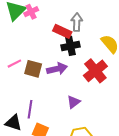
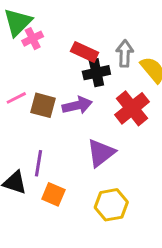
pink cross: (31, 12) -> (33, 39), moved
gray arrow: (77, 22) -> (125, 53), moved
purple triangle: (74, 102) -> (101, 153), size x1.5

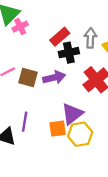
red rectangle: (85, 52) -> (60, 37), turned -66
orange square: (53, 194) -> (58, 129), moved, turned -30
yellow hexagon: (111, 205) -> (80, 134), moved

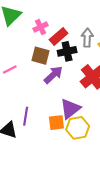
pink cross: (20, 27) -> (40, 27), moved
brown square: (28, 78) -> (40, 56), moved
purple arrow: (54, 78) -> (53, 75), turned -30

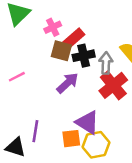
gray arrow: (87, 38) -> (106, 63), moved
brown square: (40, 56) -> (61, 51), moved
purple triangle: (70, 109) -> (87, 122), turned -50

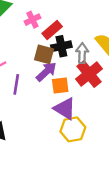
brown square: (61, 51) -> (44, 54), moved
purple line: (35, 131) -> (16, 84), moved
orange square: (71, 139) -> (60, 86), moved

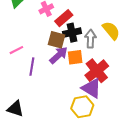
red cross: (89, 74) -> (97, 71), moved
orange square: (60, 86) -> (75, 57), moved
purple triangle: (65, 109) -> (92, 88), moved

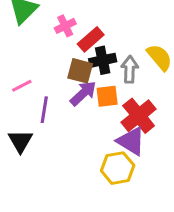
black triangle: (15, 109) -> (20, 141), moved, turned 42

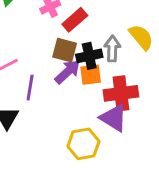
black cross: (103, 60) -> (89, 56), moved
red cross: (139, 116) -> (121, 93), turned 32
yellow hexagon: (118, 168) -> (83, 144), moved

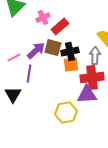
gray arrow: (112, 49) -> (95, 56), moved
purple arrow: (68, 72) -> (36, 51), moved
purple triangle: (114, 118) -> (87, 95), turned -35

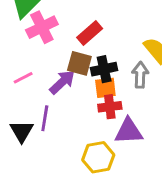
pink cross: (43, 18) -> (42, 27), moved, size x1.5
purple arrow: (36, 51) -> (62, 82), moved
purple line: (29, 74) -> (45, 118), moved
red cross: (92, 78) -> (110, 107), moved, size x0.7

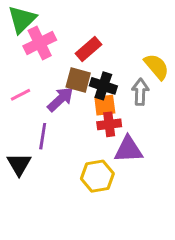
black cross: (104, 69) -> (103, 86), turned 30
black triangle: (22, 131) -> (19, 164), moved

